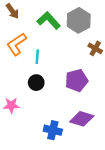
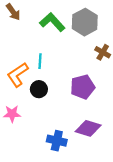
orange L-shape: (17, 44) -> (18, 75), moved

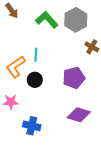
blue cross: (57, 141) -> (32, 126), moved

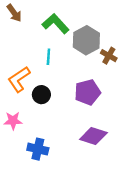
gray hexagon: (76, 20) -> (86, 40), moved
cyan line: (36, 55) -> (48, 57), moved

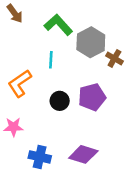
black circle: (41, 95) -> (60, 101), moved
purple diamond: (93, 136) -> (83, 154), moved

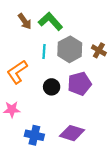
brown arrow: (15, 14) -> (25, 21), moved
gray hexagon: (91, 42) -> (70, 49), moved

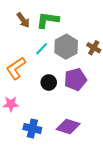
green L-shape: (50, 21) -> (48, 20), turned -40
cyan line: (44, 51) -> (42, 49), turned 40

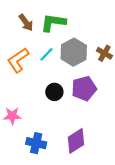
orange L-shape: (16, 68) -> (18, 60), moved
purple diamond: (68, 126) -> (76, 141), turned -50

